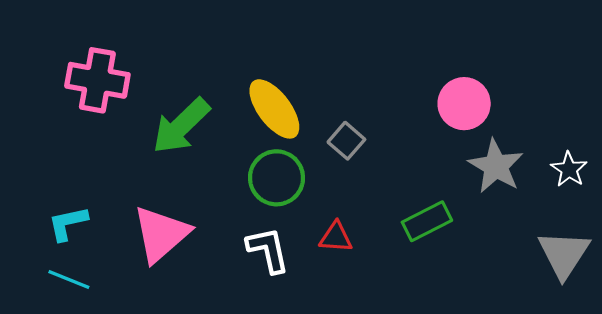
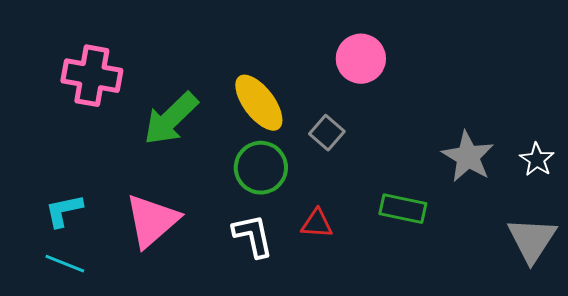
pink circle: (464, 104) -> (361, 59), moved
green rectangle: (427, 221) -> (403, 209), turned 39

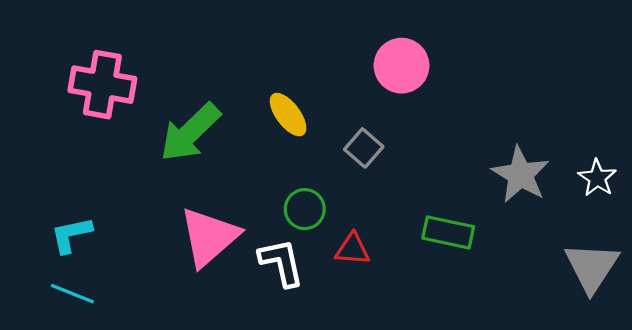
yellow ellipse: (259, 103) -> (288, 115), size x0.7
green circle: (261, 168) -> (305, 209), moved, size x0.7
pink triangle: (152, 221) -> (209, 237), moved

